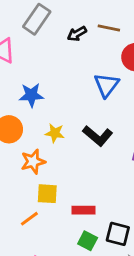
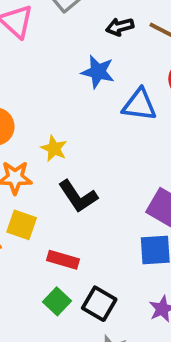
blue triangle: (107, 85) -> (139, 105), turned 44
blue star: (31, 95) -> (98, 72), moved
black L-shape: (98, 136) -> (78, 196), moved

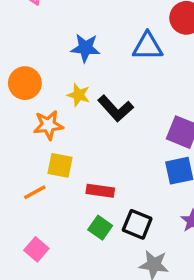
blue star: (98, 72) -> (85, 48), moved
black L-shape: (78, 196) -> (116, 108), moved

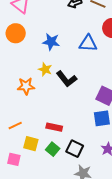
orange circle: (25, 83) -> (16, 33), moved
yellow square: (60, 165) -> (31, 144), moved
pink square: (36, 249) -> (14, 159), turned -32

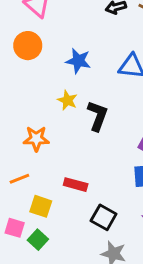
black L-shape: (67, 79) -> (98, 116), turned -125
orange star: (26, 86) -> (36, 139), moved
green square: (53, 149) -> (38, 240), moved

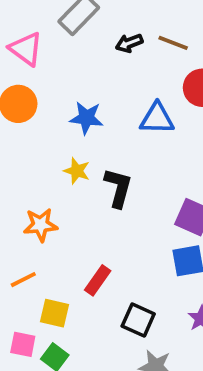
red rectangle: (76, 185) -> (98, 280), turned -65

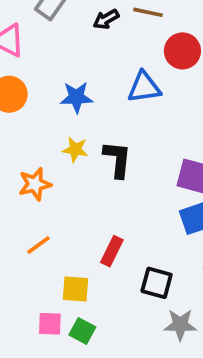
orange star: (41, 225) -> (35, 184), moved
orange line: (23, 280) -> (39, 245), moved

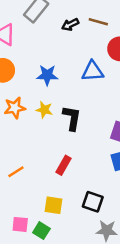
orange star: (35, 184) -> (15, 108), moved
red rectangle: (112, 251) -> (64, 165), moved
yellow square: (75, 289) -> (54, 205), moved

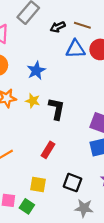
blue triangle: (93, 71) -> (75, 49), moved
blue star: (47, 75) -> (36, 71), turned -30

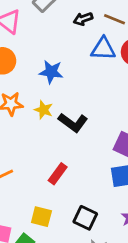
blue star: (36, 71) -> (51, 72), turned 30
black L-shape: (57, 109) -> (73, 122), turned 110

